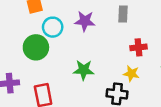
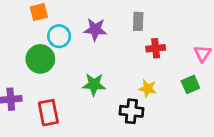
red cross: (139, 47) -> (156, 48), moved

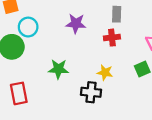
gray rectangle: (138, 21) -> (117, 14), moved
purple star: (95, 29) -> (76, 24), moved

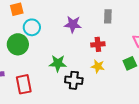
red cross: (112, 38) -> (98, 44), moved
black cross: (91, 92) -> (74, 80), moved

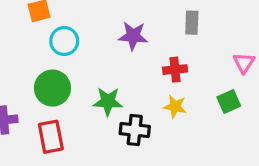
green circle: (18, 44) -> (52, 88), moved

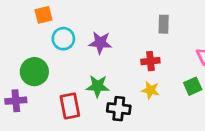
purple star: (133, 36) -> (100, 43), moved
green circle: (52, 88) -> (34, 72), moved
red rectangle: (51, 137) -> (70, 106), moved

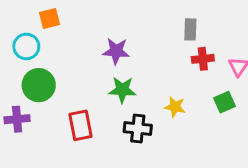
cyan circle: (63, 39) -> (26, 46), moved
red cross: (150, 61) -> (203, 59), moved
green star: (98, 86) -> (122, 90), moved

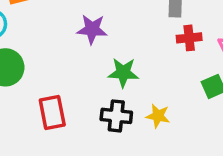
green star: (122, 90) -> (123, 73), moved
yellow star: (175, 107) -> (158, 116), moved

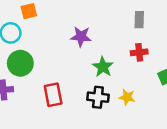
red cross: (189, 38) -> (139, 52), moved
green star: (123, 73) -> (103, 67), turned 30

